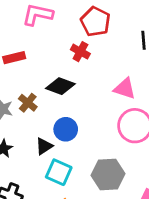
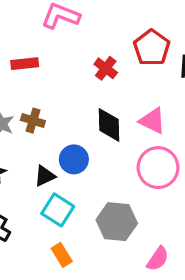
red pentagon: (95, 22) -> (152, 48), moved
black diamond: (60, 86) -> (109, 125), moved, turned 60
brown cross: (28, 103) -> (33, 121), turned -30

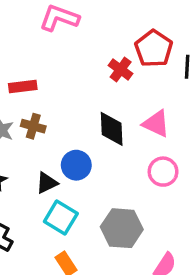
red rectangle: (25, 64) -> (23, 87), moved
red cross: (106, 68) -> (121, 70), moved
pink circle: (158, 168) -> (163, 172), size x0.7

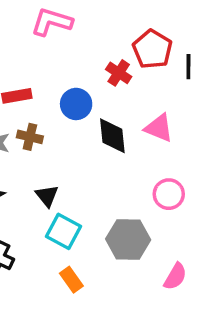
blue circle: (76, 165) -> (76, 104), moved
pink circle: (163, 172) -> (169, 194), moved
black triangle: (47, 183) -> (47, 196), turned -40

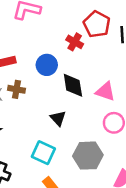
pink triangle: (159, 128) -> (105, 91), moved
black triangle: (47, 196) -> (58, 118), moved

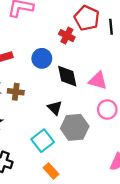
brown cross: (17, 89) -> (16, 92), moved
cyan square: (43, 153) -> (43, 141), turned 30
gray hexagon: (88, 156) -> (75, 127), moved

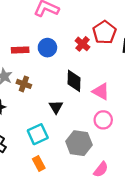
blue circle: (42, 58) -> (47, 48), moved
gray hexagon: (75, 127) -> (79, 143), moved

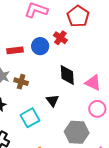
red pentagon: (104, 32) -> (78, 16), moved
red cross: (82, 44) -> (60, 38), moved
cyan square: (38, 134) -> (30, 118), moved

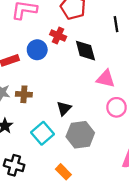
black diamond: (67, 75) -> (85, 51), moved
black triangle: (53, 101) -> (64, 108), turned 32
gray hexagon: (77, 132) -> (80, 135), moved

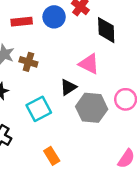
pink triangle: (106, 79) -> (89, 64), moved
gray hexagon: (80, 135) -> (92, 108), moved

